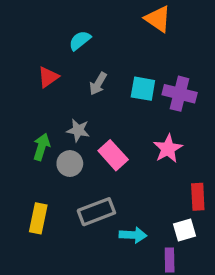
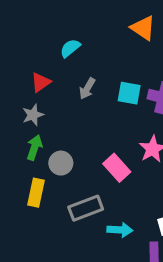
gray star: (78, 130) -> (33, 115), moved, turned -30
pink rectangle: (113, 155) -> (117, 168), moved
yellow rectangle: (38, 218) -> (36, 193), moved

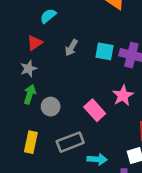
cyan semicircle: (70, 48) -> (48, 16), moved
yellow rectangle: (36, 193) -> (31, 142), moved

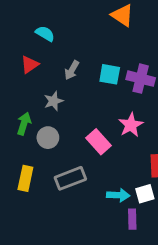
cyan semicircle: (48, 16) -> (45, 34), turned 70
gray star: (28, 69) -> (54, 101), moved
cyan arrow: (97, 159) -> (118, 195), moved

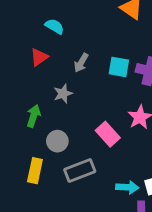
gray circle: (48, 138) -> (57, 141), moved

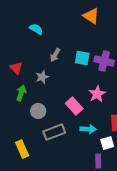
red triangle: (39, 57) -> (16, 68), moved, turned -40
yellow rectangle: (35, 171) -> (22, 149), moved, turned -36
cyan arrow: (127, 187) -> (88, 129), moved

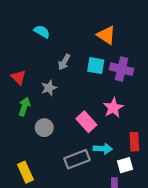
orange triangle: (91, 16) -> (106, 35), moved
gray rectangle: (54, 132) -> (77, 159), moved

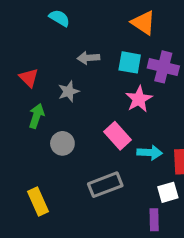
gray arrow: (64, 62) -> (88, 58), turned 56
pink star: (113, 108) -> (139, 99), moved
cyan arrow: (103, 149) -> (150, 153), moved

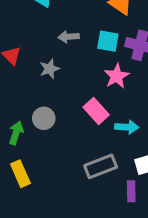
green arrow: (36, 116) -> (16, 133), moved
gray rectangle: (105, 185) -> (101, 166), moved

